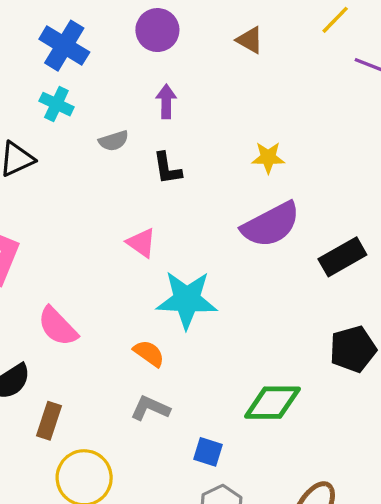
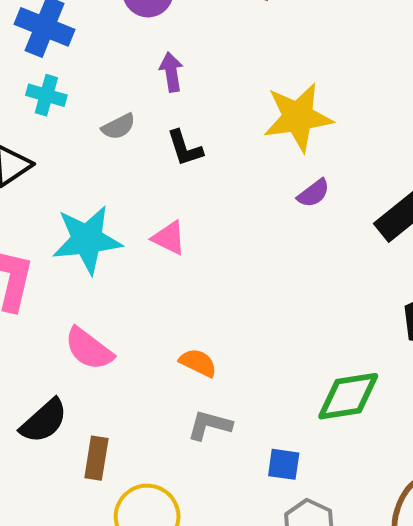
yellow star: (268, 158) -> (298, 117), size x1.8
purple semicircle: (271, 225) -> (313, 193), size x0.5
cyan star: (187, 300) -> (87, 240), moved

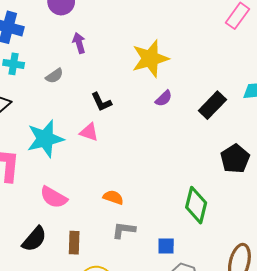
black L-shape: (185, 148) -> (101, 102), moved
green diamond: (348, 396) -> (196, 205), turned -60
brown rectangle: (96, 458) -> (74, 243), moved

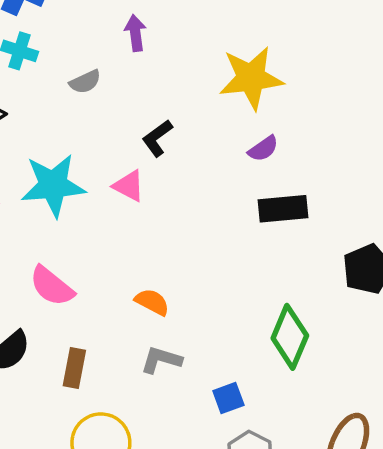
black L-shape: (101, 102) -> (157, 138), turned 70
black rectangle: (212, 105) -> (283, 209), moved, turned 32
blue square: (166, 246) -> (228, 398), turned -30

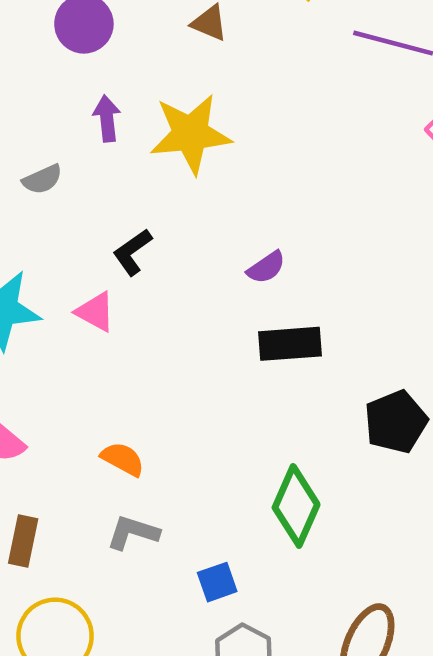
yellow star: (251, 78) -> (190, 134), moved

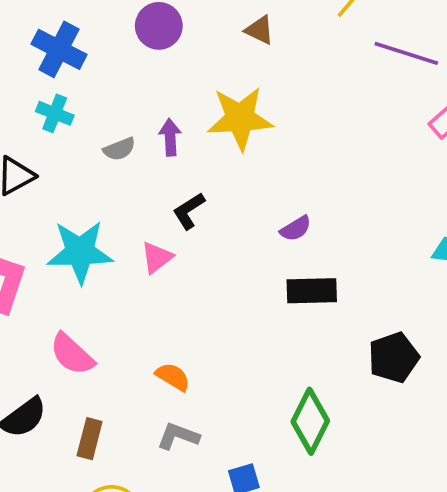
purple arrow: (107, 118) -> (170, 137), moved
pink triangle: (95, 312) -> (157, 257), turned 51

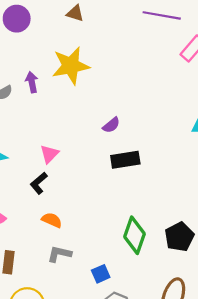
black L-shape: (189, 211) -> (39, 183), moved
pink triangle: (157, 257) -> (49, 154), moved
black pentagon: (394, 358) -> (179, 237), moved

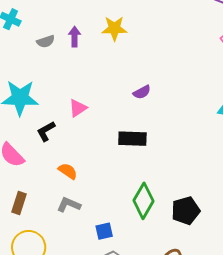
yellow star: (71, 66) -> (114, 28), size x0.7
black rectangle: (125, 160) -> (132, 139), moved
black L-shape: (39, 183) -> (46, 131), moved

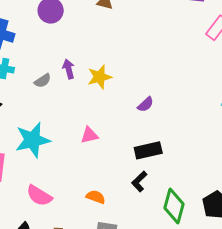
yellow star: (114, 28) -> (100, 77), moved
pink triangle: (78, 108) -> (89, 135), turned 36
black L-shape: (46, 131) -> (139, 181), moved

